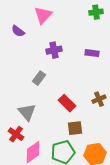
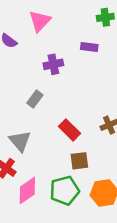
purple rectangle: (92, 53) -> (89, 47), moved

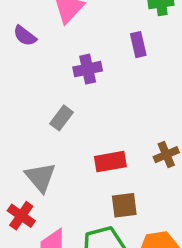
purple rectangle: (89, 47) -> (138, 45), turned 70
red rectangle: (69, 130) -> (110, 162), turned -55

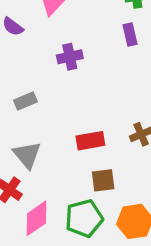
purple rectangle: (138, 45) -> (130, 35), moved
gray rectangle: (61, 118) -> (25, 101), moved, turned 30

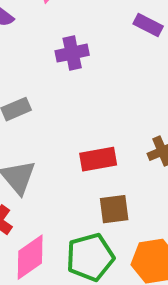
purple rectangle: (130, 35) -> (148, 25), turned -50

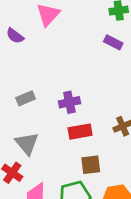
purple cross: (72, 53) -> (69, 102), moved

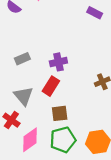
red rectangle: (80, 132) -> (51, 86), moved, turned -48
brown square: (91, 165) -> (60, 113), moved

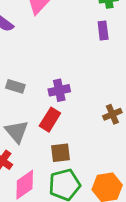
purple rectangle: (95, 13) -> (103, 31), turned 56
gray rectangle: (22, 59) -> (15, 86), turned 40

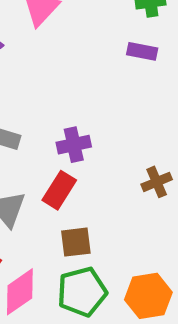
purple rectangle: (103, 31) -> (142, 51), turned -72

